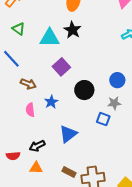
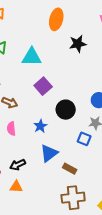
black star: (73, 30) -> (78, 44), moved, turned 30
blue star: (51, 102) -> (40, 126), moved
brown rectangle: (69, 172) -> (70, 169), moved

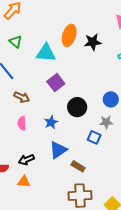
orange ellipse: (56, 19) -> (69, 35), moved

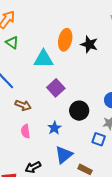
green triangle: (16, 42) -> (12, 42), moved
black star: (93, 42) -> (89, 44), turned 30

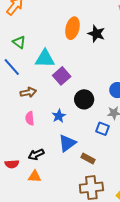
green triangle: (12, 42) -> (19, 42), moved
cyan triangle: (43, 59) -> (45, 59), moved
brown arrow: (23, 105) -> (28, 92), turned -35

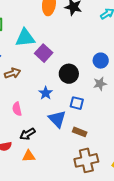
pink semicircle: (30, 118) -> (17, 109), moved
blue square: (103, 129) -> (77, 103), moved
blue triangle: (67, 143) -> (57, 119), turned -30

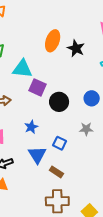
purple square: (44, 53) -> (37, 87), turned -30
blue circle: (101, 61) -> (92, 98), moved
black circle: (69, 74) -> (59, 102), moved

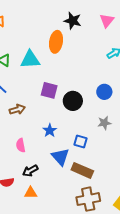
black star: (76, 48) -> (73, 21), moved
cyan triangle: (22, 69) -> (30, 60), moved
brown rectangle: (56, 172) -> (82, 170), size x1.5

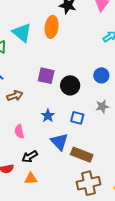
cyan triangle: (30, 60) -> (22, 33), moved, turned 45
blue square: (80, 141) -> (77, 118), moved

